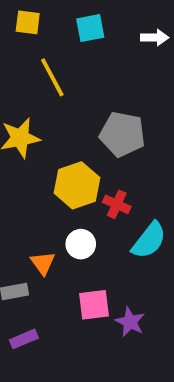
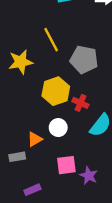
yellow line: (52, 77) -> (51, 40), moved
orange triangle: (43, 263) -> (35, 139), turned 35
purple rectangle: (24, 339) -> (32, 190), moved

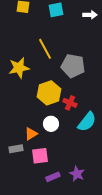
pink square: (66, 165) -> (40, 156), moved
purple star: (89, 176) -> (77, 174), moved
purple rectangle: (32, 190) -> (53, 177), moved

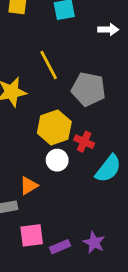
white arrow: (90, 15) -> (108, 30), moved
white circle: (51, 124) -> (57, 160), moved
pink square: (40, 156) -> (32, 235), moved

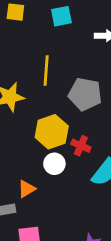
yellow line: (49, 65) -> (46, 70), turned 32

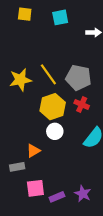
yellow line: (46, 70) -> (48, 74), moved, turned -40
red cross: (81, 146) -> (82, 104), moved

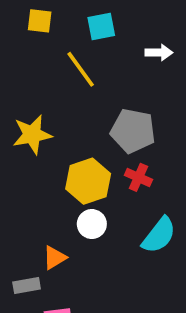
yellow line: (48, 74) -> (81, 69), moved

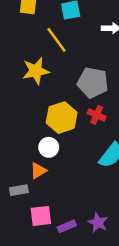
yellow star: (32, 135) -> (36, 71), moved
white circle: (92, 224) -> (49, 147), moved

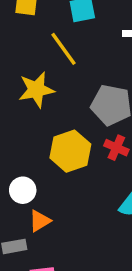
white circle: (49, 147) -> (23, 190), moved

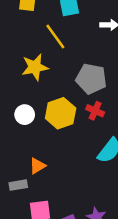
white circle: (23, 190) -> (25, 115), moved

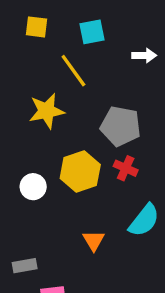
white circle: (25, 115) -> (33, 187), moved
orange triangle: (37, 166) -> (94, 240), moved, turned -30

